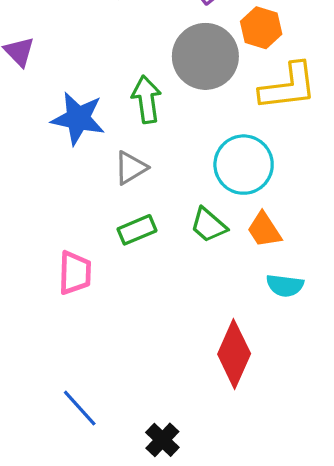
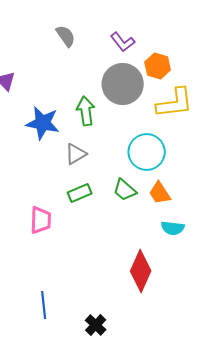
blue line: (80, 408) -> (44, 305), turned 36

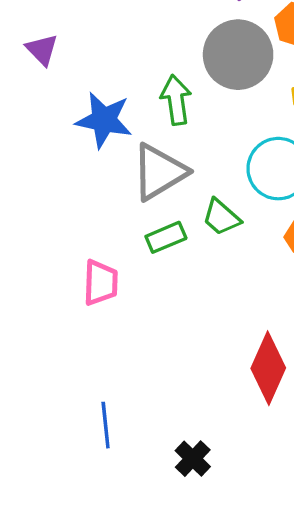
gray triangle: (76, 154) -> (159, 172), size x1.6
green trapezoid: (125, 190) -> (221, 217), moved

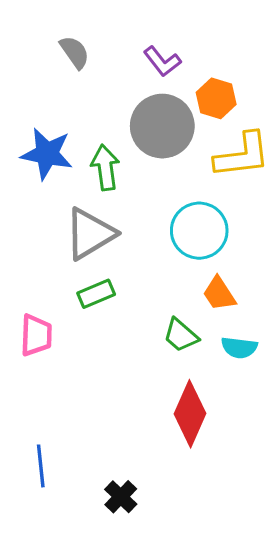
blue star: (104, 120) -> (47, 154), moved
green trapezoid: (221, 217) -> (181, 335), moved

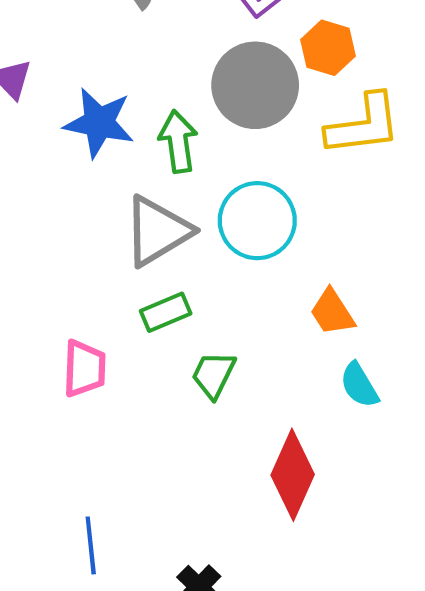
cyan circle: (199, 231) -> (257, 221), moved
green trapezoid: (181, 335) -> (214, 375), moved, turned 75
cyan semicircle: (239, 348) -> (359, 385), turned 52

